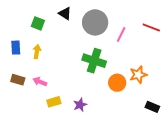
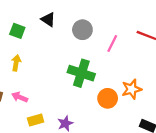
gray circle: (95, 22) -> (82, 30), size x0.7

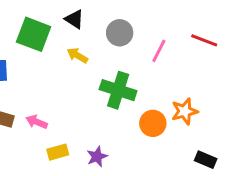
green square: (17, 31) -> (34, 34), size x1.6
yellow arrow: (16, 63) -> (77, 55), moved, turned -70

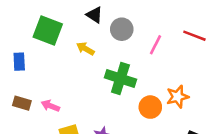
black triangle: (74, 19) -> (94, 15), moved

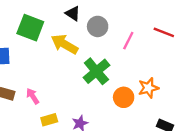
yellow arrow: (85, 49) -> (65, 44), size x1.6
green cross: (120, 79) -> (96, 71), turned 32
pink arrow: (50, 106) -> (33, 96), turned 35

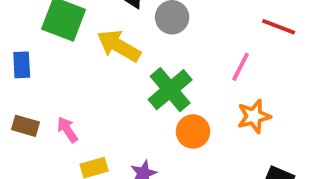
pink line: (128, 41) -> (241, 67), moved
orange circle: (124, 97) -> (193, 131), moved

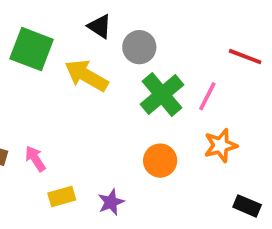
green cross: (170, 90) -> (162, 94), moved

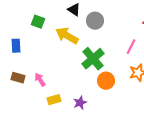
green square: (32, 49) -> (38, 22), size x0.6
green cross: (162, 94) -> (93, 59), moved

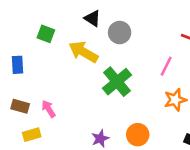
orange circle: (106, 81) -> (138, 135), moved
yellow rectangle: (54, 100) -> (32, 135), moved

